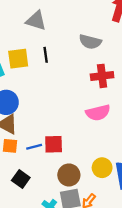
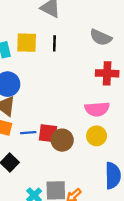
yellow circle: (102, 168) -> (97, 136), moved
brown circle: (69, 175) -> (62, 140), moved

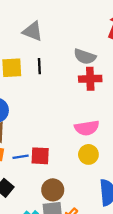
red cross: (107, 73) -> (90, 79), moved
brown circle: (62, 140) -> (53, 190), moved

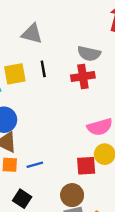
red cross: (90, 79) -> (83, 76), moved
red square: (40, 156) -> (86, 166), moved

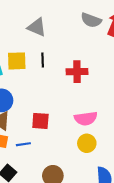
gray semicircle: (89, 54) -> (91, 20), moved
red square: (86, 166) -> (40, 121), moved

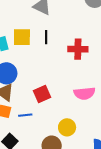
red square: (40, 121) -> (42, 94), turned -30
yellow circle: (87, 143) -> (67, 127), moved

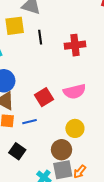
yellow square: (22, 37) -> (15, 26), moved
pink semicircle: (84, 93) -> (75, 92), moved

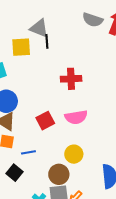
black line: (40, 37) -> (47, 41), moved
red cross: (75, 45) -> (71, 79), moved
blue line: (30, 122) -> (28, 152), moved

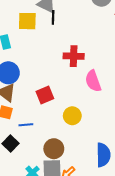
pink semicircle: (76, 117) -> (93, 81), moved, turned 75
yellow circle: (74, 154) -> (72, 116), moved

